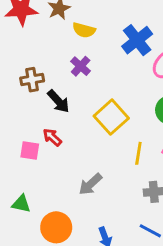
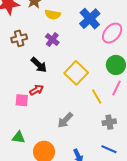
brown cross: (32, 80) -> (19, 38), moved
red arrow: (52, 137) -> (36, 90), turned 112
yellow line: (138, 153) -> (97, 96), turned -35

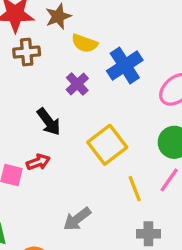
blue cross: (90, 19) -> (125, 66), moved
brown cross: (19, 38) -> (27, 52), moved

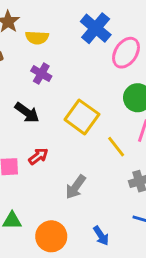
blue cross: (125, 66) -> (96, 28), moved
red arrow: (38, 162) -> (38, 156), moved

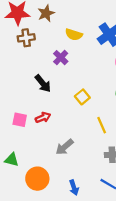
yellow semicircle: (37, 38) -> (74, 35), moved
yellow square: (82, 117) -> (82, 97), size x0.6

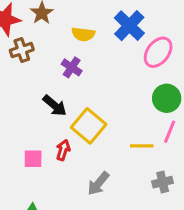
yellow square: (82, 97) -> (89, 126), moved, size x1.6
red arrow: (43, 118) -> (63, 150), turned -40
yellow line: (102, 125) -> (142, 146), turned -56

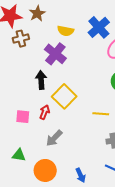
purple cross: (72, 67) -> (55, 54), size x1.5
black arrow: (55, 106) -> (41, 80), turned -138
gray arrow: (98, 184) -> (54, 138), moved

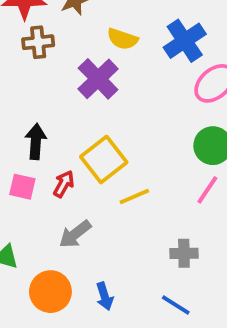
black arrow: (41, 80) -> (36, 141), moved
yellow line: (101, 114) -> (134, 196), moved, turned -35
blue arrow: (81, 175) -> (105, 296), moved

